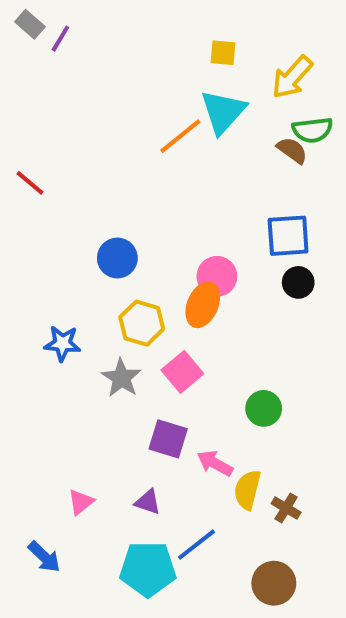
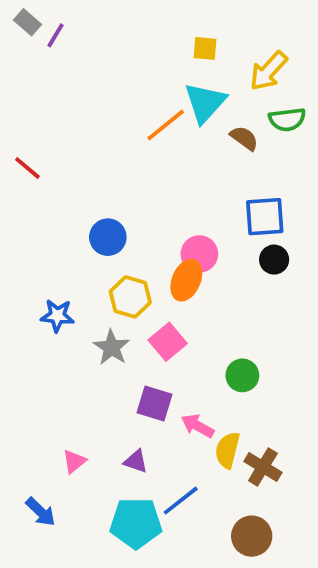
brown semicircle: (292, 150) -> (244, 138), moved
brown cross: (286, 508) -> (263, 467), size x1.4

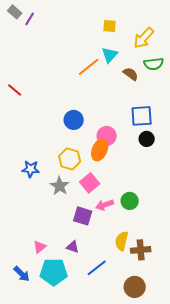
cyan triangle: (205, 103) -> (110, 55), size x0.7
blue circle: (108, 237) -> (74, 120), moved
pink arrow: (198, 426) -> (105, 205), moved, turned -48
brown cross: (263, 467) -> (141, 250), turned -36
cyan pentagon: (136, 523) -> (54, 272), moved

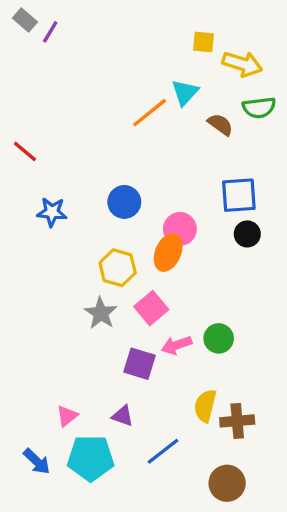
yellow square: (110, 26) -> (203, 42), moved
yellow arrow: (144, 38) -> (242, 64), turned -115
blue star: (31, 169) -> (52, 212), moved

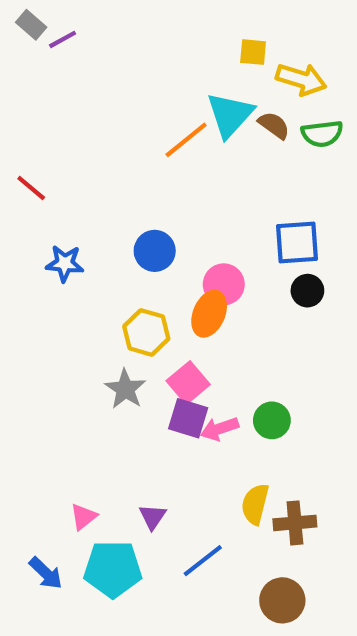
purple line: (50, 32) -> (63, 39), turned 30
cyan triangle: (185, 92) -> (230, 115), size x1.4
brown semicircle: (220, 124) -> (274, 125), moved
purple square: (139, 364) -> (188, 418), moved
purple triangle: (123, 416) -> (153, 517), turned 45

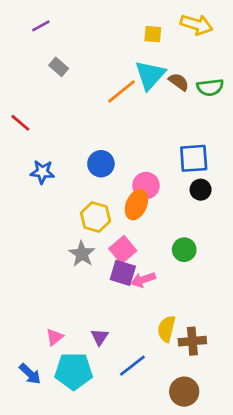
gray rectangle: (31, 25) -> (59, 67), moved
yellow square: (253, 52) -> (153, 34), moved
yellow arrow: (301, 79) -> (196, 25), moved
green circle: (272, 420) -> (184, 250), moved

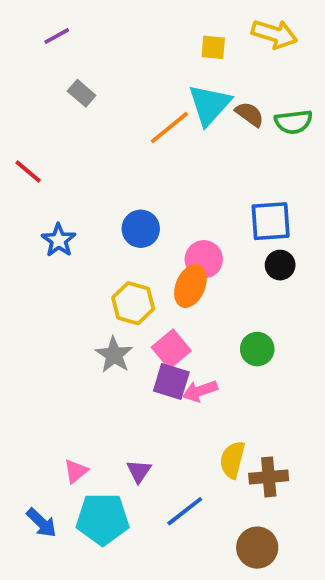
blue star: (42, 172) -> (59, 240), turned 30

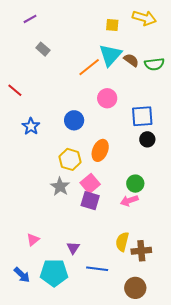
pink circle: (204, 259) -> (107, 98), moved
pink arrow: (200, 391) -> (129, 201), moved
pink triangle: (76, 471) -> (33, 240), moved
blue line: (185, 511) -> (97, 269), turned 45

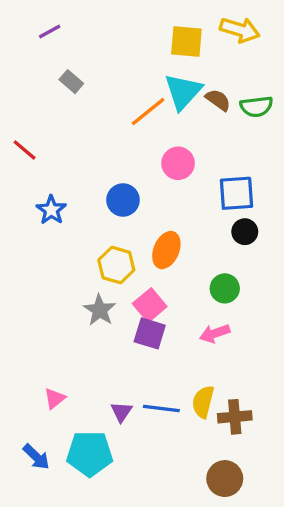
yellow square: (112, 25) -> (186, 42), size x1.5
green circle: (135, 184) -> (225, 288), moved
blue line: (97, 269) -> (161, 408), moved

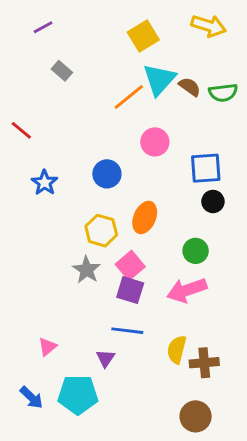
yellow square: (186, 42) -> (143, 36), moved, turned -36
pink arrow: (215, 333) -> (187, 290), size x1.5
blue line: (161, 408) -> (127, 331), moved

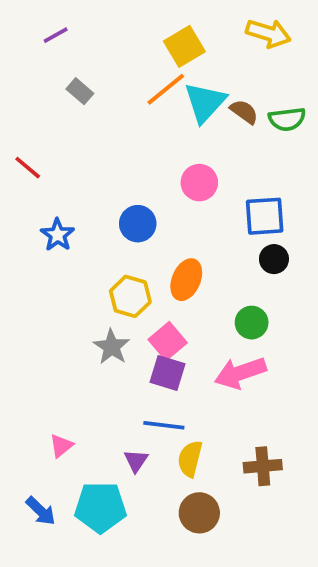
orange line: (129, 97) -> (166, 89), moved
yellow semicircle: (177, 350) -> (190, 459), moved
brown circle: (196, 416) -> (199, 513), moved

